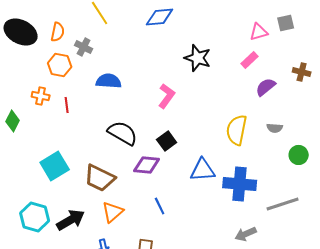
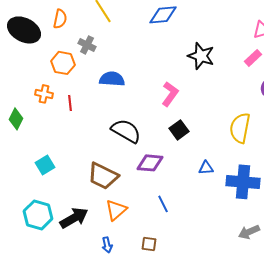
orange semicircle: (58, 32) -> (60, 19), moved
black square: (167, 141) -> (179, 130), moved
cyan square: (55, 166) -> (45, 165), moved, size x0.7
blue triangle: (203, 170) -> (206, 168), size x0.6

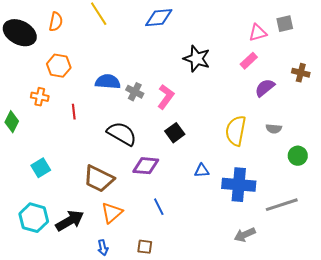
gray cross: (87, 45) -> (135, 92), moved
red line: (70, 103) -> (74, 112), moved

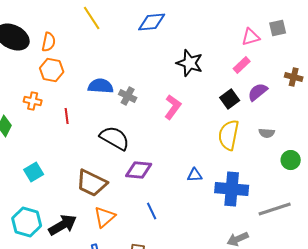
orange semicircle: (56, 22) -> (49, 42), moved
pink L-shape: (166, 97) -> (173, 107), moved
black square: (175, 133) -> (230, 99), moved

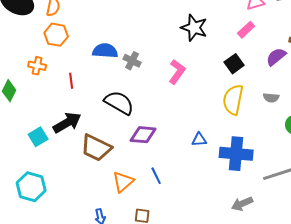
purple semicircle: (258, 92) -> (276, 57), moved
orange triangle: (105, 217) -> (123, 182), moved
black arrow: (63, 225) -> (67, 123), moved

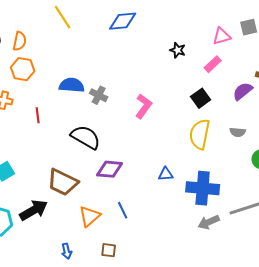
black star: (194, 28) -> (178, 50), moved, size x0.6
black arrow: (67, 123) -> (34, 210), moved
gray arrow: (242, 204) -> (209, 222), moved

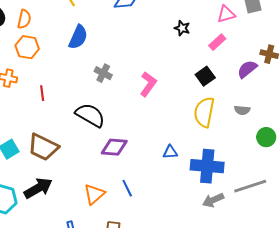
blue semicircle: (72, 85) -> (78, 37), moved, turned 110
brown trapezoid: (63, 182) -> (43, 147), moved

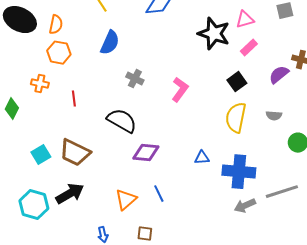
pink triangle: (226, 14) -> (245, 20), moved
black star: (182, 28) -> (214, 34), size x2.0

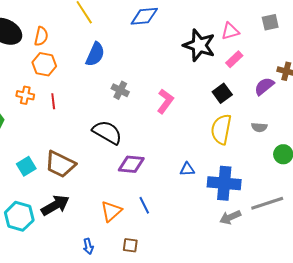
red line: (74, 99) -> (53, 101), moved

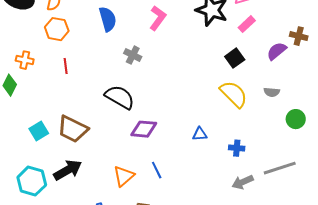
blue semicircle: (95, 54) -> (108, 19), turned -40
orange cross: (25, 95) -> (25, 60), moved
pink L-shape: (165, 101) -> (158, 18), moved
yellow semicircle: (221, 129) -> (234, 94), turned 124
blue cross: (224, 183) -> (237, 148), size x0.5

